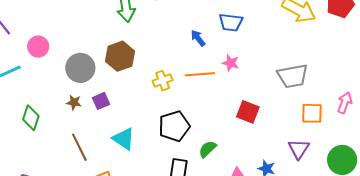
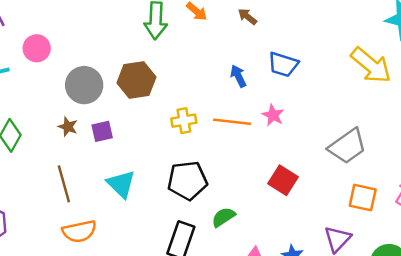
gray trapezoid: (293, 76) -> (347, 146), turned -36

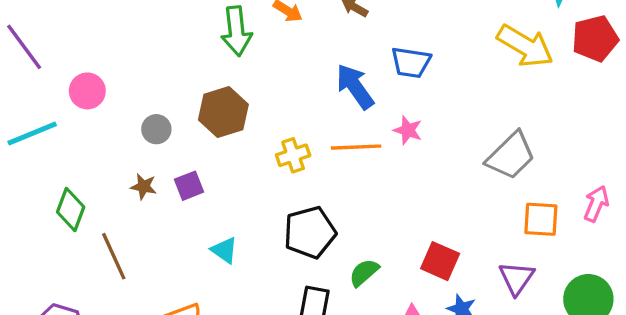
blue arrow: (238, 76) -> (355, 87), size x1.6
gray circle: (84, 85) -> (156, 129), size x0.6
red square: (283, 180) -> (440, 261), moved
brown line: (64, 184) -> (114, 256), moved
cyan triangle: (121, 184) -> (224, 250), size x0.7

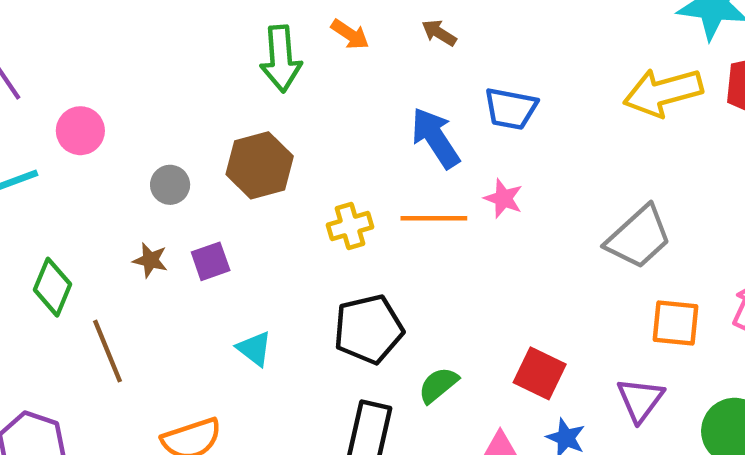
yellow arrow: (525, 46) -> (663, 92), turned 132

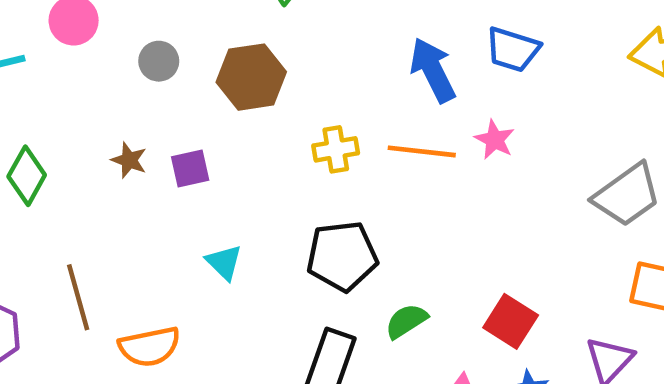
gray circle: (170, 185) -> (159, 61), moved
brown line: (107, 351) -> (78, 297), moved

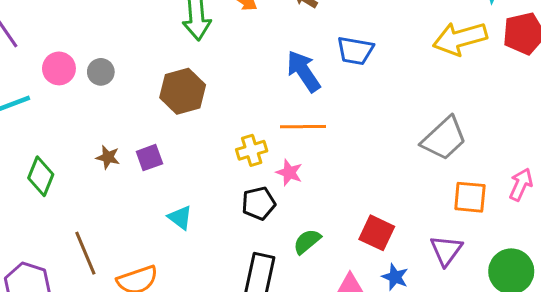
gray circle: (159, 61) -> (101, 72), moved
pink star: (495, 140) -> (289, 173), moved
yellow cross: (336, 149) -> (252, 150), moved
black pentagon: (342, 256) -> (259, 203), size x0.7

